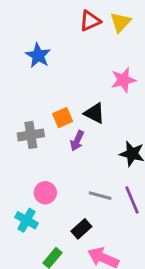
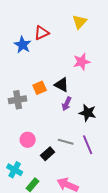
red triangle: (90, 21) -> (42, 33), moved
purple arrow: (77, 141) -> (67, 104), moved
cyan cross: (27, 220) -> (15, 170), moved
black rectangle: (81, 229) -> (48, 154), moved

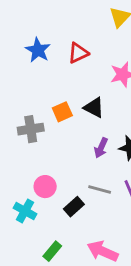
red triangle: (42, 33) -> (78, 53), moved
purple arrow: (67, 104) -> (101, 148), moved
cyan cross: (15, 170) -> (25, 211), moved

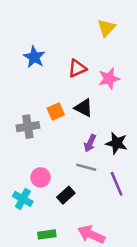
red triangle: (78, 53) -> (77, 68), moved
gray line: (100, 189) -> (86, 167), moved
green rectangle: (52, 251) -> (47, 234), turned 42

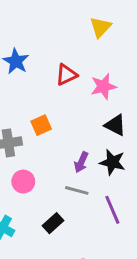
black triangle: (84, 108) -> (115, 125), moved
pink circle: (41, 177) -> (23, 182), moved

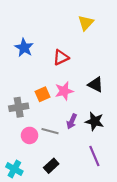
pink star: (103, 87) -> (64, 91), moved
black triangle: (115, 125) -> (96, 85), moved
gray line: (77, 190) -> (50, 131), moved

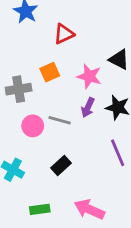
red triangle: (61, 57) -> (64, 34), moved
pink star: (64, 91) -> (89, 76), moved, turned 30

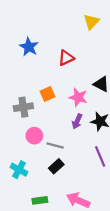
red triangle: (64, 34) -> (66, 58), moved
gray line: (60, 120) -> (55, 146), moved

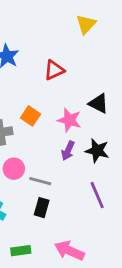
orange square: (47, 94) -> (30, 116), turned -32
black rectangle: (56, 166) -> (42, 208), turned -32

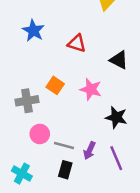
red triangle: (54, 70) -> (77, 43), turned 42
black triangle: (99, 103) -> (119, 60), moved
purple arrow: (68, 151) -> (90, 151), moved

